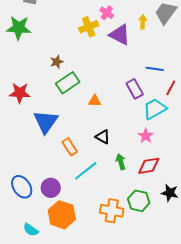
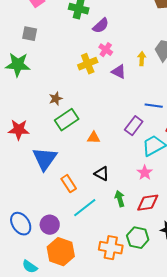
purple triangle: (120, 35) -> (119, 72), size x0.7
purple rectangle: (135, 89) -> (134, 126), turned 66

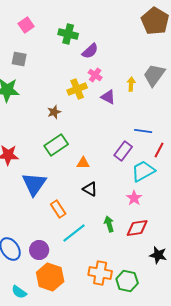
brown star: (56, 99) -> (54, 112), moved
black triangle: (102, 174) -> (90, 189), moved
green hexagon: (138, 238) -> (127, 281), moved

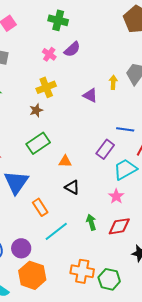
green cross: (68, 34) -> (58, 20), moved
pink cross: (95, 75) -> (49, 54), moved
yellow cross: (77, 89) -> (46, 87), moved

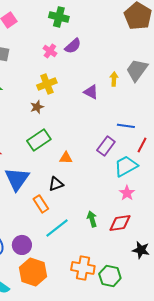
black triangle: (72, 187) -> (56, 184), moved, turned -49
pink star: (116, 196) -> (127, 193), moved

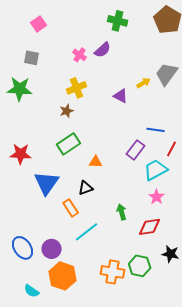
green cross: (59, 17) -> (118, 21), moved
yellow arrow: (114, 79) -> (144, 83), turned 56
green arrow: (92, 219) -> (122, 212), moved
green hexagon: (110, 276) -> (140, 266), moved

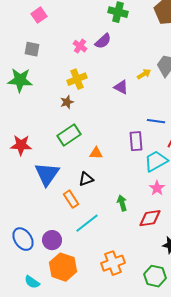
purple rectangle: (136, 150) -> (136, 141), turned -42
green hexagon: (140, 266) -> (155, 276), moved
orange cross: (113, 272) -> (113, 263), turned -30

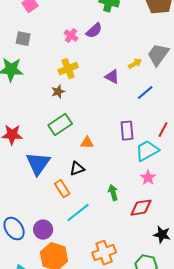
blue line: (156, 121) -> (145, 93), moved, turned -48

